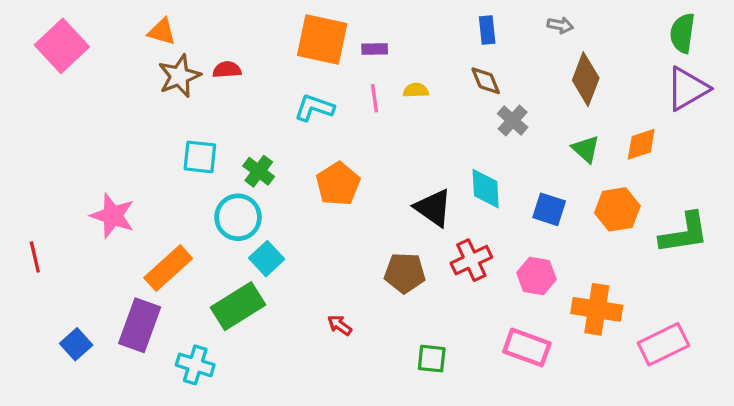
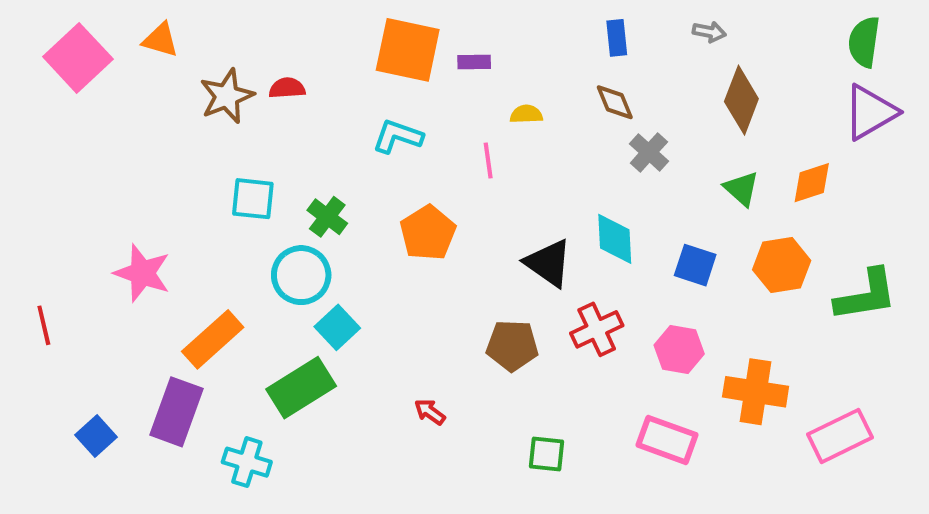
orange triangle: (162, 32) -> (160, 40), moved
pink line: (375, 98) -> (488, 160), moved

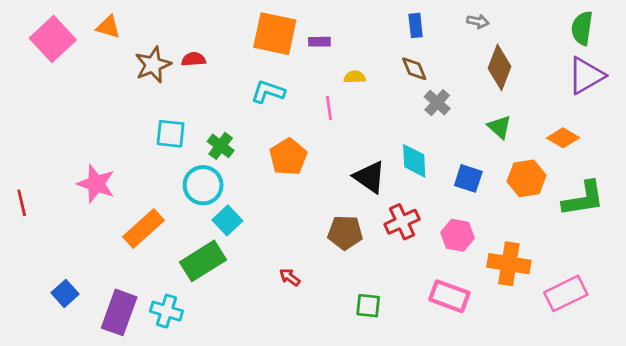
orange diamond: (812, 183) -> (563, 138), moved, turned 48
red line: (44, 325) -> (22, 203), moved
purple rectangle: (176, 412) -> (119, 312), moved

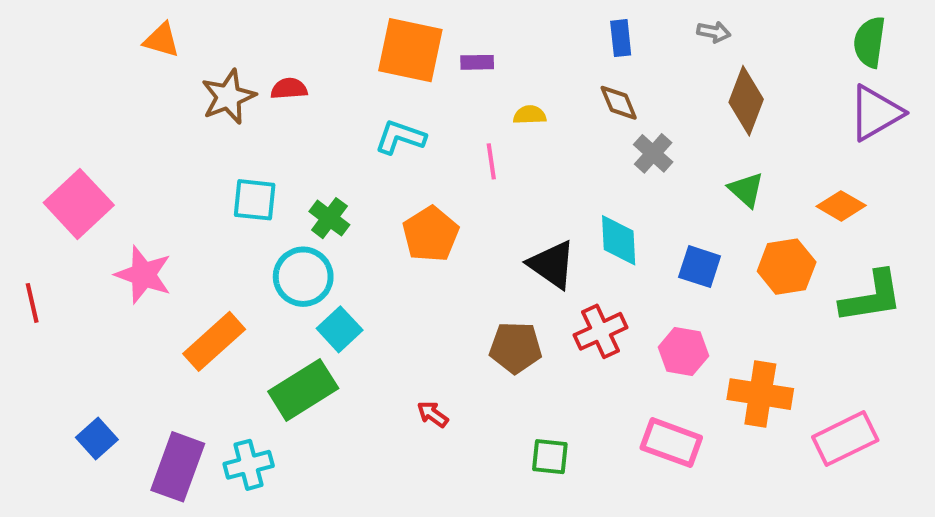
pink square: (53, 39) -> (79, 204), moved
cyan cross: (166, 311) -> (249, 465), turned -32

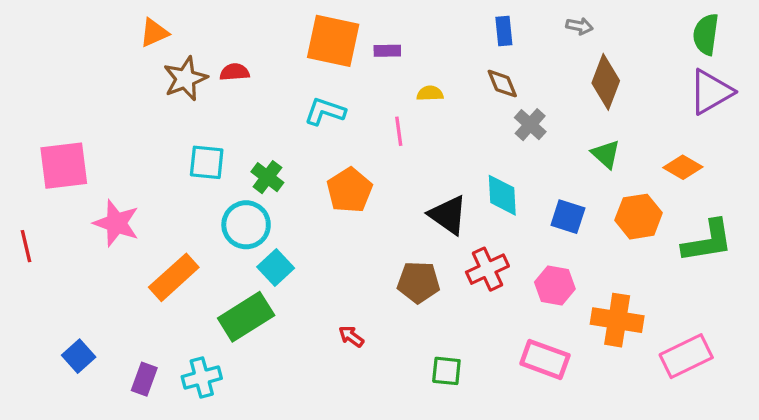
orange triangle: (162, 40) -> (154, 33), moved, turned -40
pink square: (79, 204) -> (64, 166), turned 36
purple rectangle: (178, 467) -> (144, 379), size x0.6

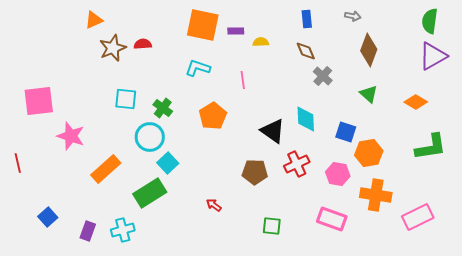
yellow semicircle: (430, 93) -> (261, 42), moved
orange hexagon: (639, 217) -> (369, 153), moved
red line: (26, 246) -> (18, 163), moved

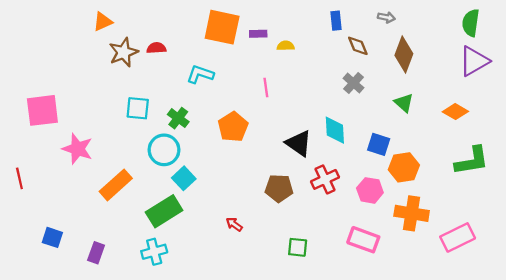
brown diamond: (306, 51) -> (358, 46), moved
cyan L-shape: (198, 68) -> (200, 74), moved
blue square: (48, 217) -> (52, 237), turned -30
cyan cross: (123, 230) -> (154, 252), moved

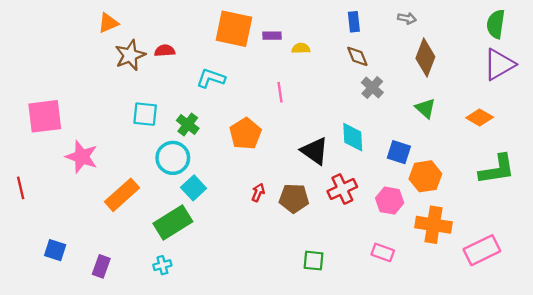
brown diamond: (358, 46) -> (357, 56), moved
red arrow: (234, 224) -> (258, 192), moved, turned 77
pink rectangle: (363, 240) -> (383, 252), size x0.7
cyan cross: (154, 252) -> (162, 265), size x0.7

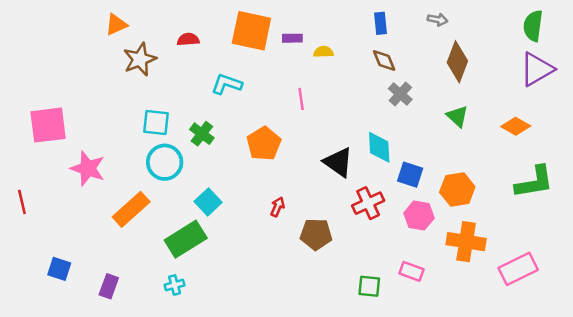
red semicircle: (165, 51) -> (188, 39), moved
blue square: (399, 152) -> (410, 175), moved
cyan circle: (173, 158) -> (165, 162), moved
brown pentagon: (294, 198) -> (316, 234), moved
green square: (314, 261) -> (369, 286), moved

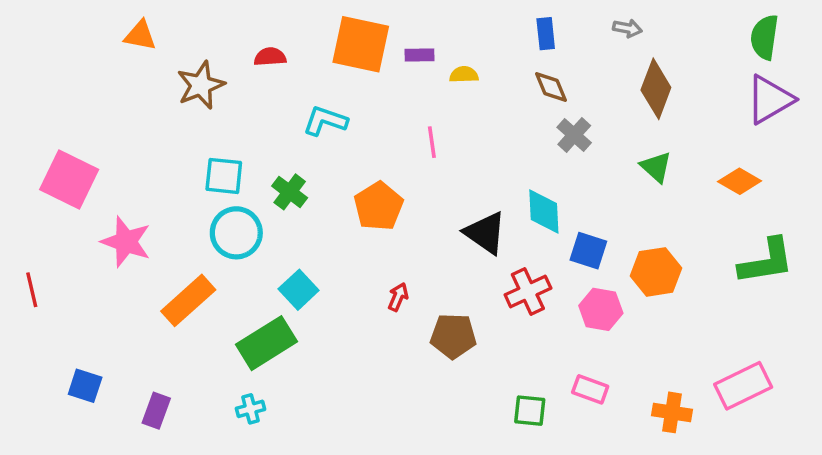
orange triangle: (116, 25) -> (140, 35), moved, turned 35
pink square: (48, 125) -> (69, 179), turned 33
orange cross: (466, 242) -> (672, 412), moved, size x0.7

